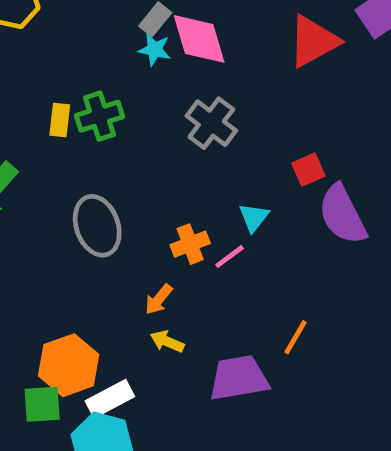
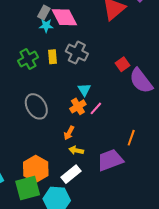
yellow rectangle: (60, 120) -> (53, 57), moved
cyan triangle: (254, 217) -> (84, 90), moved
white rectangle: (110, 399) -> (71, 174), moved
green square: (42, 404) -> (28, 188), size x1.4

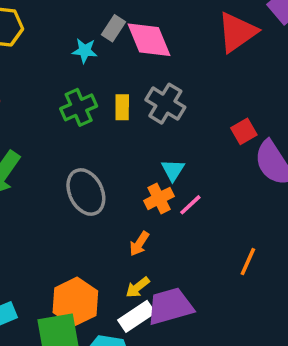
cyan star: (46, 26) -> (85, 51), moved
yellow arrow: (76, 150) -> (138, 287), moved, turned -56
purple trapezoid: (110, 160) -> (170, 306), moved

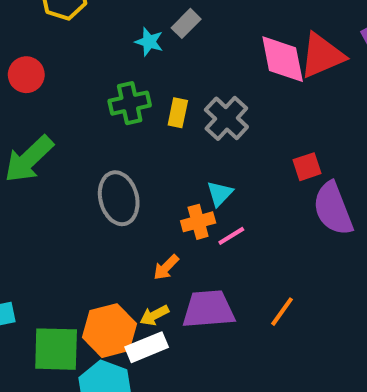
pink diamond: (149, 40) -> (283, 59), moved
orange hexagon: (75, 302) -> (110, 331), moved
purple trapezoid: (170, 306) -> (208, 309), moved

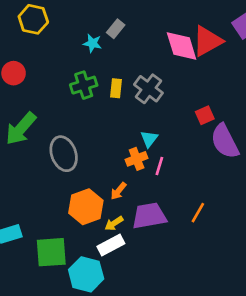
gray ellipse: (119, 198) -> (64, 154), moved
pink line: (231, 236) -> (159, 166), turned -36
orange hexagon: (110, 331) -> (86, 207), moved

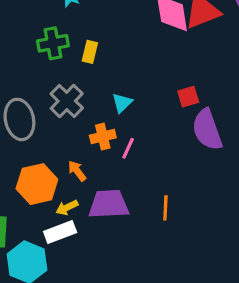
gray cross: (148, 89) -> (67, 101), moved
cyan triangle: (149, 139) -> (122, 103), moved
orange arrow: (118, 191) -> (77, 171), turned 96
orange line: (198, 213) -> (165, 208), turned -35

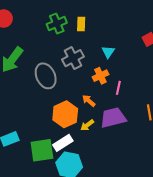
gray cross: (67, 101) -> (73, 58), turned 30
pink line: (128, 148) -> (118, 88), moved
white rectangle: (60, 232) -> (63, 143), moved

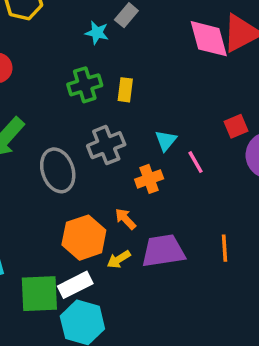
pink line: (118, 88) -> (196, 162), moved, turned -48

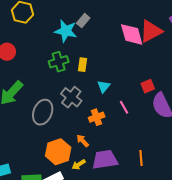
cyan star: (97, 33) -> (66, 31), size x1.6
cyan triangle: (166, 141) -> (104, 86), moved
gray cross: (106, 145) -> (71, 97), turned -30
gray ellipse: (58, 170) -> (43, 112), turned 40

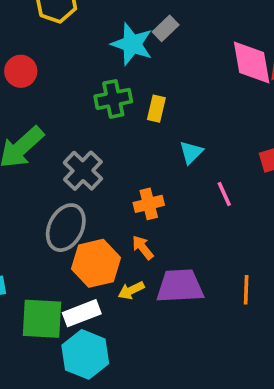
gray cross: (71, 97) -> (83, 171), moved
gray ellipse: (43, 112) -> (66, 228), moved
orange cross: (97, 117) -> (149, 204), moved

